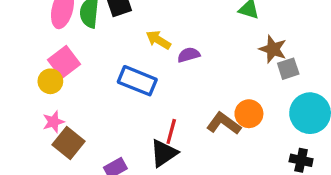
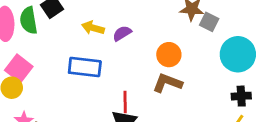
gray square: (288, 69) -> (209, 22), turned -30
orange circle: (249, 114) -> (169, 55), moved

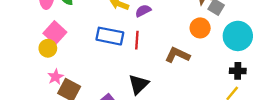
orange circle: (169, 55) -> (200, 28), moved
red line: (125, 102) -> (137, 40), moved

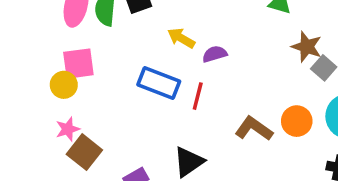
orange circle: (200, 28) -> (297, 121), moved
pink square: (55, 33) -> (78, 64), turned 30

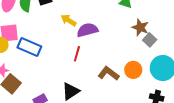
purple semicircle: (215, 54) -> (87, 30), size x1.5
blue rectangle: (159, 83) -> (29, 47), moved

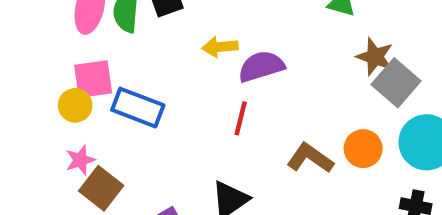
yellow arrow: (69, 20) -> (220, 47), turned -35
gray square: (150, 40) -> (396, 83), size x1.5

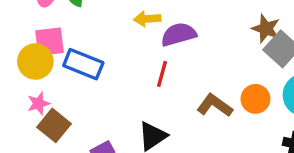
yellow circle: (75, 105) -> (35, 61), size x1.4

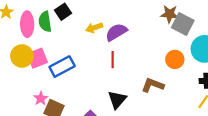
yellow circle: (35, 61) -> (22, 56), moved
blue rectangle: (83, 64) -> (62, 67), turned -35
brown L-shape: (215, 105) -> (153, 85), moved

